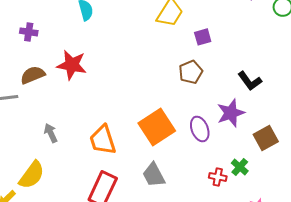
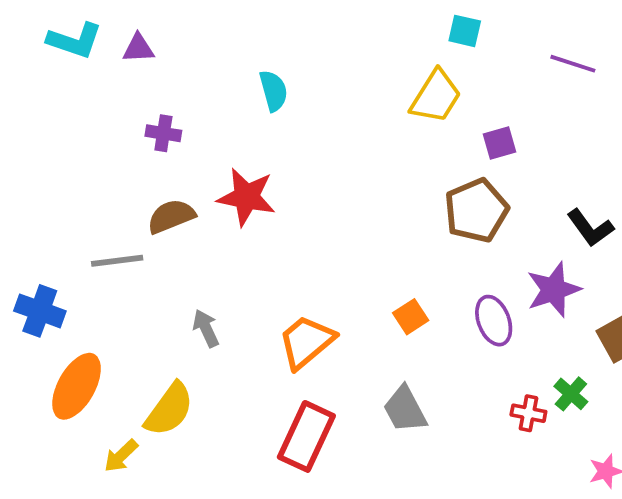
brown pentagon: (191, 72) -> (476, 211), size x1.4
orange square: (157, 127) -> (411, 317), size x0.5
orange trapezoid: (103, 140) -> (306, 342), turned 68

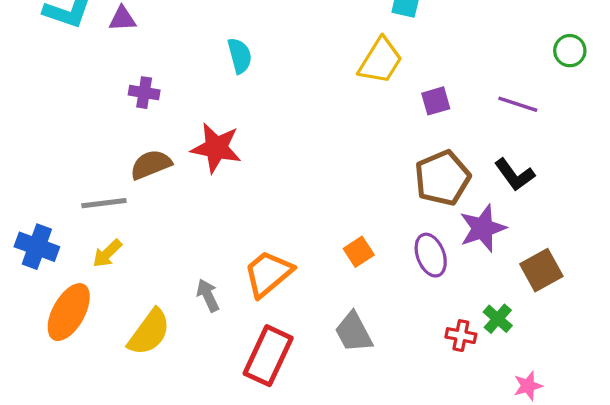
purple line: (573, 64) -> (518, 104), moved
brown pentagon: (476, 211) -> (442, 178), moved
gray arrow: (206, 328) -> (208, 295), moved
yellow arrow: (121, 456) -> (107, 253), moved

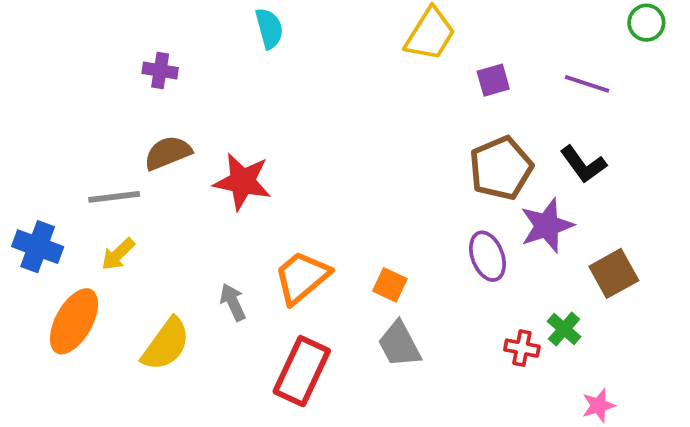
red star: (216, 148) -> (242, 182), moved
orange square: (359, 252) -> (390, 285), moved, turned -32

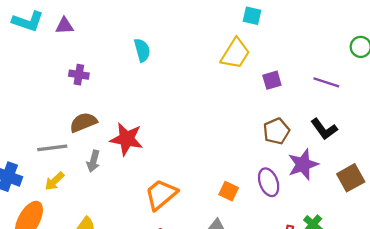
brown pentagon: (501, 168) -> (276, 131), size x0.7
brown square: (614, 273) -> (351, 178), moved
orange square: (390, 285) -> (229, 191), moved
gray arrow: (233, 302) -> (93, 161), moved, turned -140

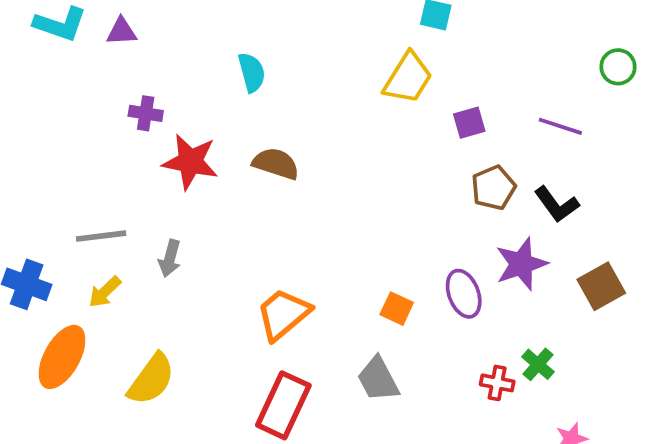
brown semicircle: (83, 122) -> (276, 164), moved, turned 40
brown pentagon: (276, 131) -> (493, 188), moved
red star: (127, 139) -> (190, 162), moved

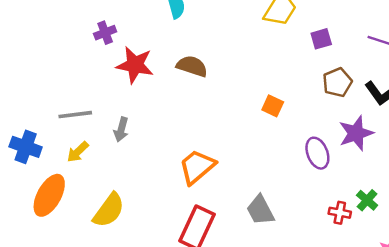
purple cross: (146, 113) -> (105, 33), turned -30
orange square: (397, 309) -> (273, 106), moved

